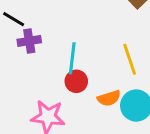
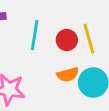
red circle: (76, 81) -> (67, 40), moved

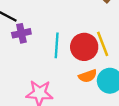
red circle: (67, 40) -> (84, 47), size x1.5

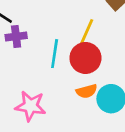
yellow line: (103, 44) -> (86, 33), moved, turned 40

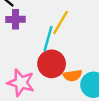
yellow line: (86, 33) -> (61, 23), moved
red circle: (85, 58) -> (52, 64), moved

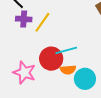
yellow line: (61, 23) -> (42, 22), moved
cyan line: (48, 39) -> (66, 50), moved, turned 55

